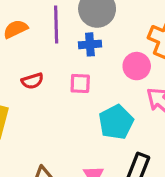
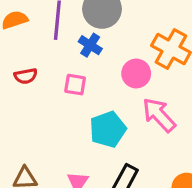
blue cross: (90, 44) -> (90, 45), turned 30

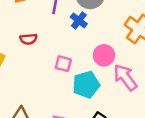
pink circle: (136, 73) -> (104, 55), moved
pink square: (75, 85) -> (63, 64), moved

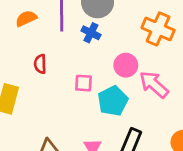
red semicircle: (28, 39) -> (40, 64), turned 105

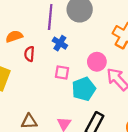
orange semicircle: (26, 18) -> (14, 36), moved
blue cross: (91, 33) -> (60, 43), moved

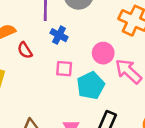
red semicircle: (29, 54) -> (25, 50), turned -32

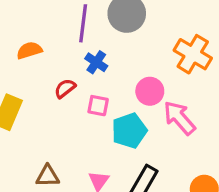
red semicircle: (25, 50) -> (65, 88), moved, turned 78

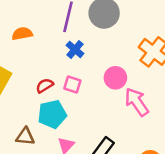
red semicircle: (65, 88) -> (45, 86), moved
cyan pentagon: (129, 131) -> (52, 114), moved

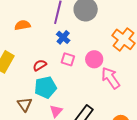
pink square: (72, 84) -> (68, 59), moved
brown triangle: (25, 137) -> (25, 104), turned 49

